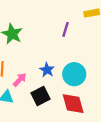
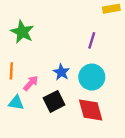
purple line: (66, 29) -> (92, 40), moved

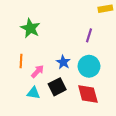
cyan triangle: (16, 103) -> (33, 93), moved

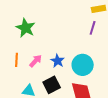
purple line: (89, 35) -> (93, 28), moved
pink arrow: (38, 71) -> (36, 61), moved

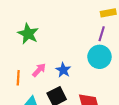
orange line: (17, 60) -> (18, 78), moved
cyan circle: (83, 65) -> (99, 57), moved

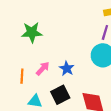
green star: (28, 34) -> (32, 32), turned -30

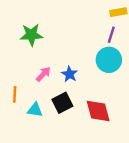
orange line: (22, 76) -> (15, 94), moved

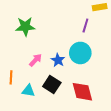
purple line: (111, 35) -> (85, 26), moved
cyan circle: (109, 60) -> (80, 53), moved
black square: (62, 103) -> (52, 85), turned -30

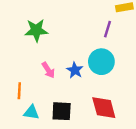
pink arrow: (36, 60) -> (48, 70), turned 104
black square: (52, 85) -> (62, 111), moved, turned -30
cyan triangle: (28, 91) -> (31, 112), moved

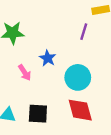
cyan circle: (101, 62) -> (78, 77), moved
blue star: (75, 70) -> (48, 58), moved

